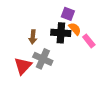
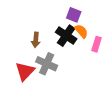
black cross: (61, 33) -> (66, 36), turned 30
pink rectangle: (89, 41) -> (96, 44), turned 56

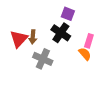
orange semicircle: (81, 31) -> (85, 54), moved
red triangle: (25, 71) -> (19, 39), moved

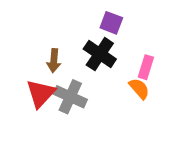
red triangle: (19, 39) -> (41, 93), moved

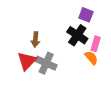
purple square: (111, 23) -> (86, 15), moved
black cross: (100, 54) -> (77, 35), moved

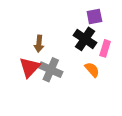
purple square: (86, 15) -> (94, 17), turned -32
orange semicircle: (91, 58) -> (92, 70), moved

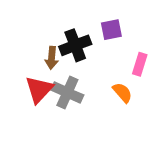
purple square: (94, 17) -> (111, 30), moved
black cross: (85, 39) -> (75, 45), moved, turned 35

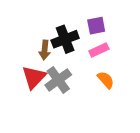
pink rectangle: (140, 64) -> (99, 50), moved, turned 48
gray cross: (67, 93) -> (58, 80), turned 30

